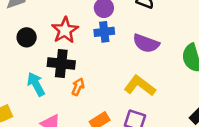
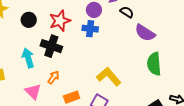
purple semicircle: (146, 43) -> (145, 33), moved
orange arrow: (78, 87) -> (53, 77), moved

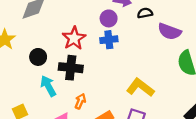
black semicircle: (127, 12) -> (145, 13), turned -32
black circle: (29, 20) -> (38, 57), moved

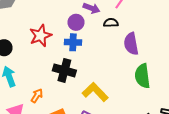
purple semicircle: (169, 31) -> (131, 44), turned 50
black cross: (71, 68) -> (64, 70), moved

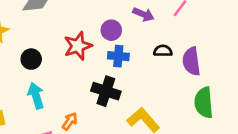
purple circle: (76, 22) -> (111, 30), moved
black semicircle: (111, 23) -> (163, 51), moved

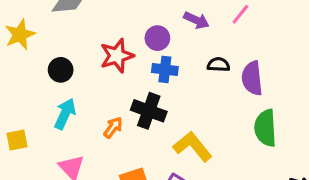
cyan arrow: (36, 96) -> (65, 114), turned 40
orange arrow: (70, 121) -> (113, 127), moved

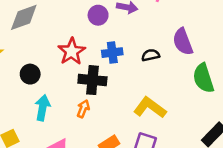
purple circle: (157, 38) -> (98, 15), moved
black semicircle: (218, 65) -> (151, 55), moved
black cross: (149, 111) -> (92, 80), moved

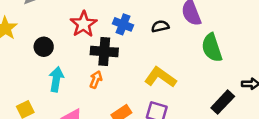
blue cross: (112, 53) -> (123, 24), turned 30

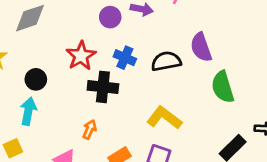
black semicircle: (160, 26) -> (166, 61), size x1.5
cyan arrow: (56, 79) -> (28, 111), moved
orange arrow: (96, 79) -> (90, 129), moved

